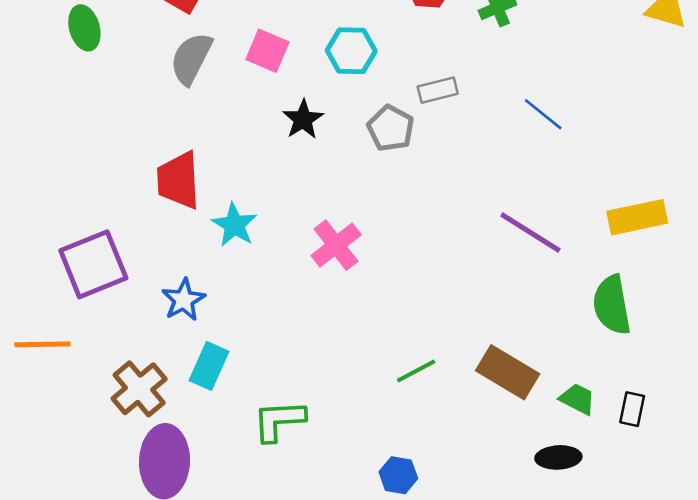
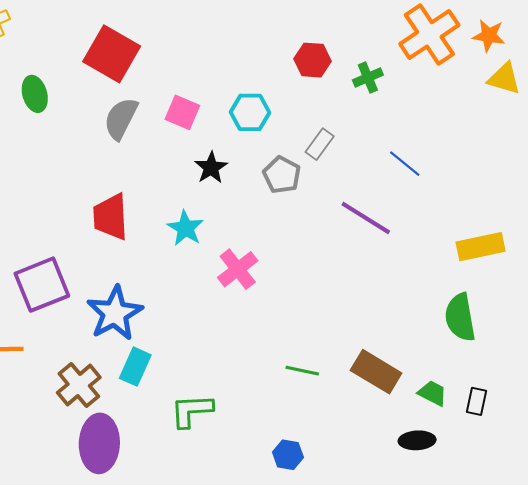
gray rectangle: (438, 90) -> (320, 144), turned -40
cyan star: (234, 225) -> (185, 228), moved
purple line: (530, 232) -> (366, 218), moved
blue star: (184, 300) -> (115, 313), size x1.6
green line: (416, 371) -> (302, 371), turned 40

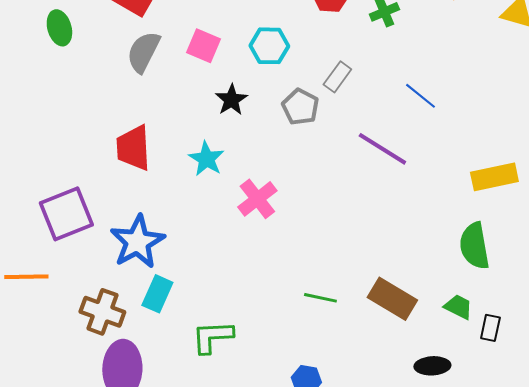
brown cross: (79, 385) -> (102, 312), turned -30
green trapezoid: (432, 393) -> (458, 307), moved

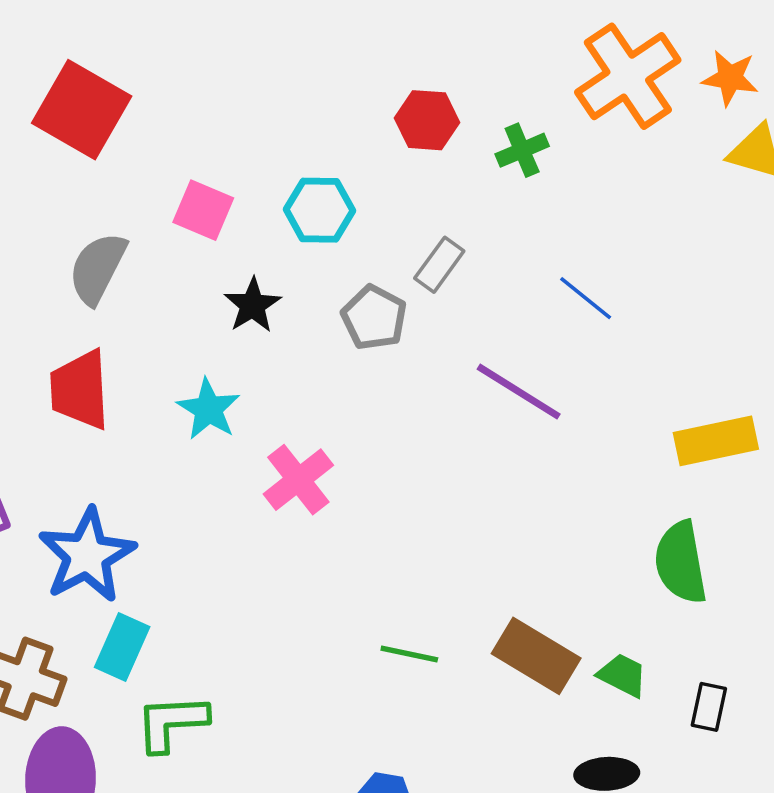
gray semicircle: (143, 52) -> (98, 268), moved
green trapezoid: (458, 307) -> (623, 675), moved
green L-shape: (212, 337) -> (172, 723), moved

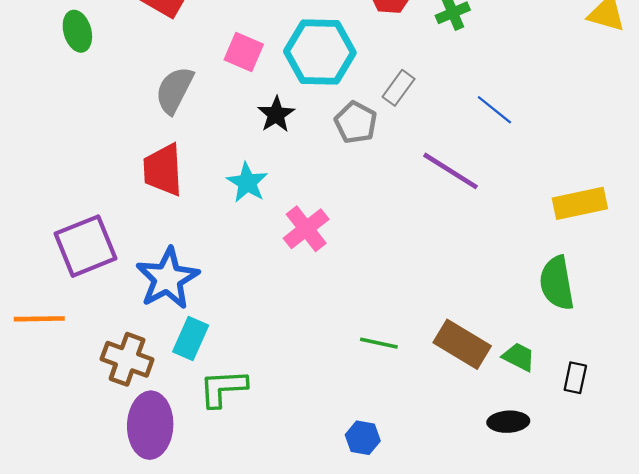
cyan hexagon: (320, 210) -> (320, 52), size x1.5

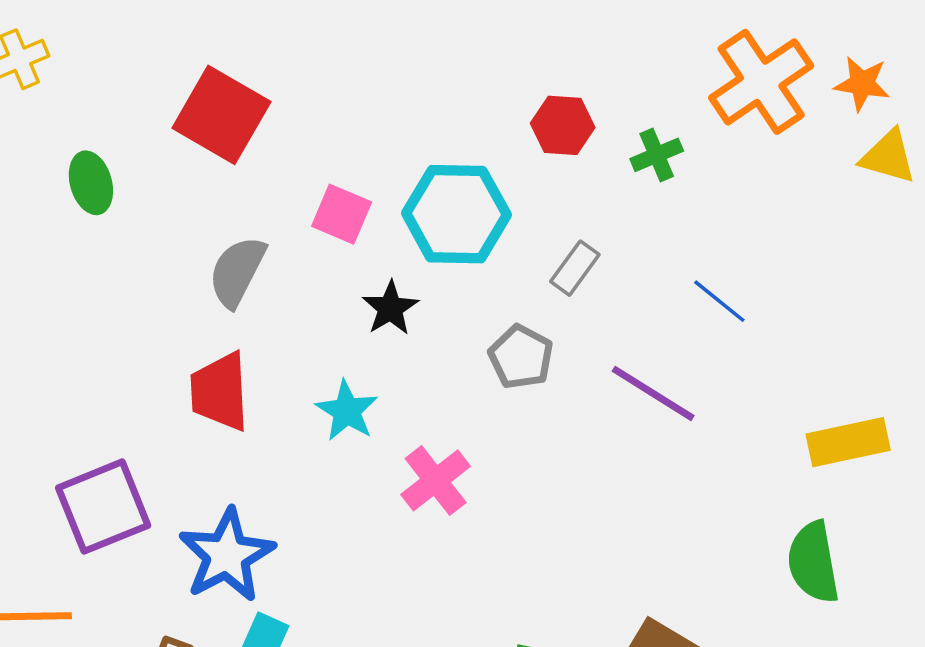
gray pentagon: (356, 122) -> (521, 357), moved

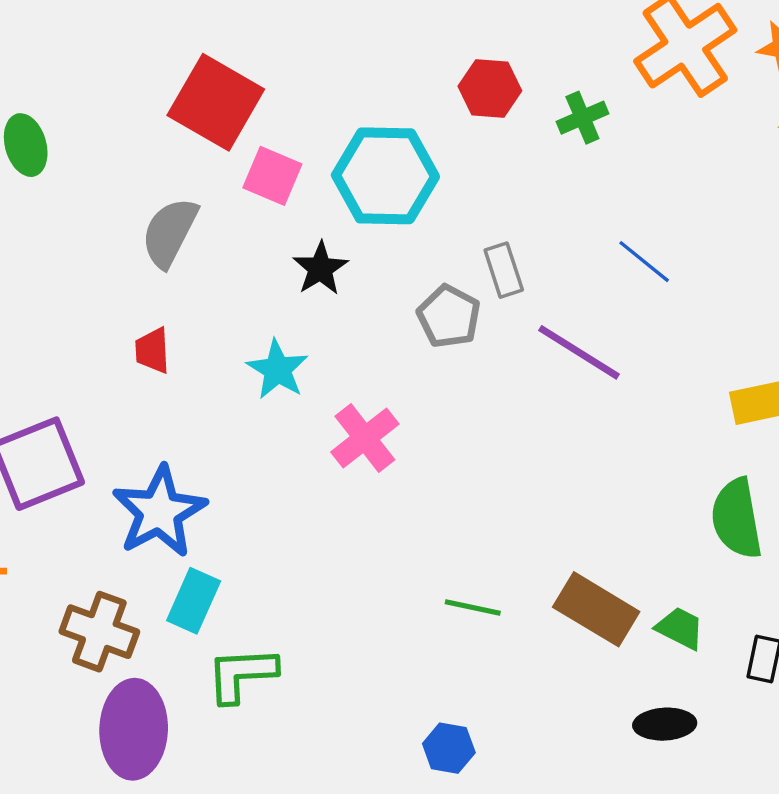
red square: (221, 115) -> (216, 102), moved
gray rectangle: (575, 268) -> (504, 270), moved, turned -54
red trapezoid: (220, 392) -> (152, 351), size x0.6

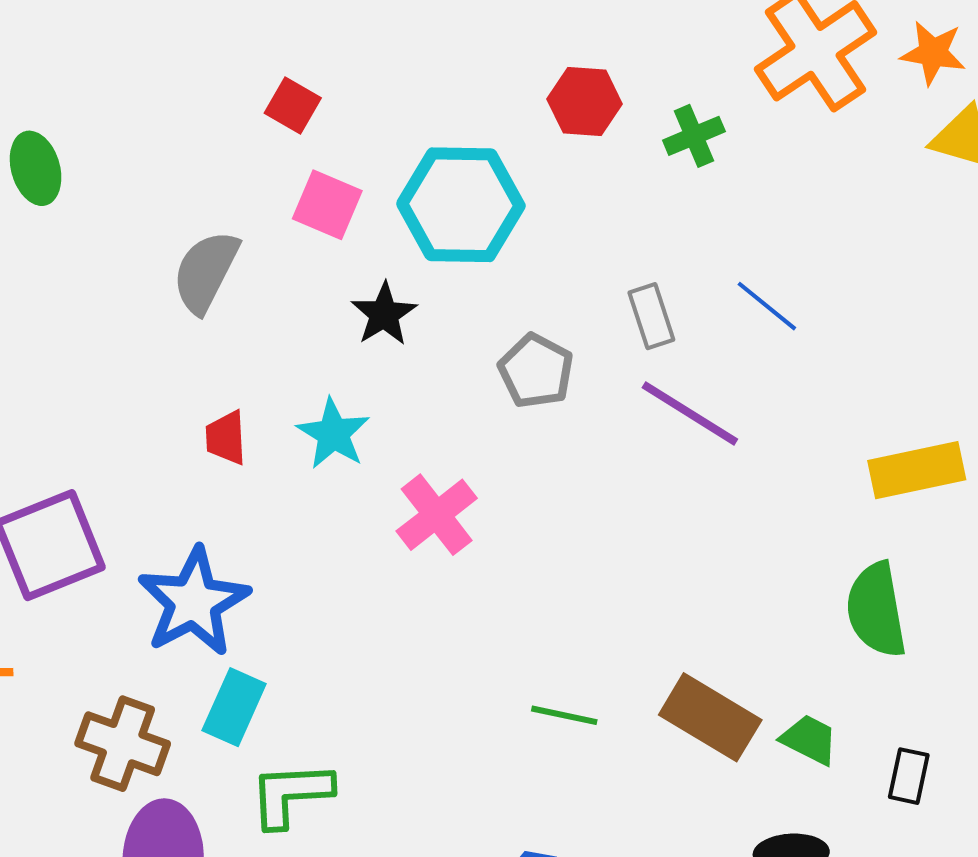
red square: (216, 102) -> (293, 105), moved, size x0.5
gray rectangle: (504, 270) -> (651, 316), moved
red trapezoid: (152, 351) -> (226, 438), moved

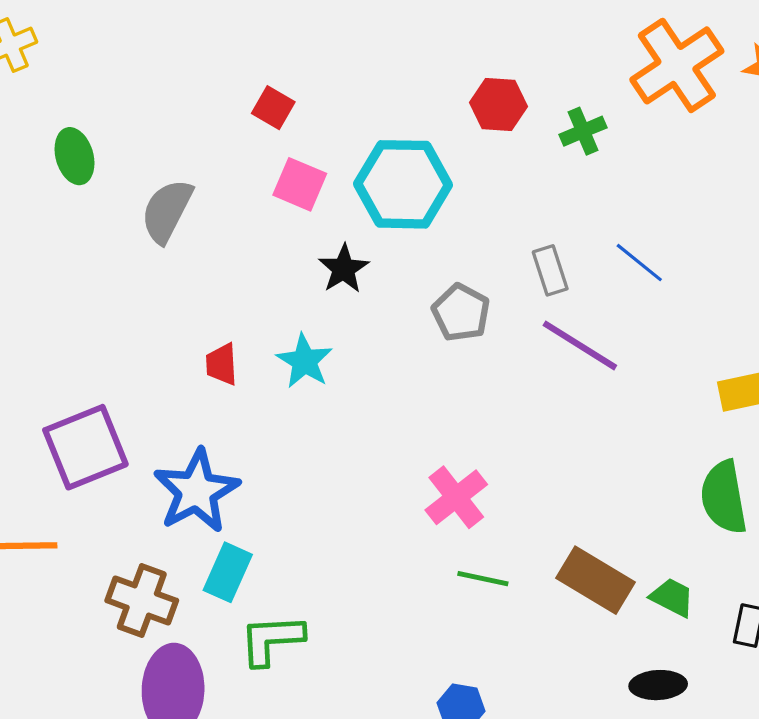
gray semicircle: (206, 272) -> (167, 211), moved
pink cross: (437, 515) -> (456, 497), moved

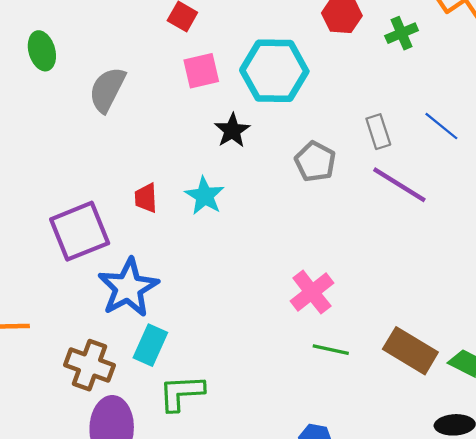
pink square: (300, 184) -> (201, 71), turned -36
purple square: (85, 447) -> (80, 231), moved

